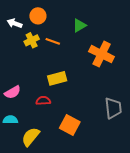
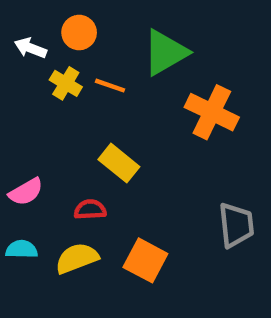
green triangle: (79, 25) -> (165, 52), size x1.6
yellow cross: (32, 40) -> (66, 83), turned -32
yellow rectangle: (57, 78) -> (119, 163), turned 54
yellow semicircle: (31, 137) -> (77, 258), moved, turned 30

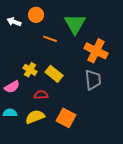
green triangle: (165, 52) -> (75, 24), turned -30
yellow cross: (66, 83) -> (30, 70), moved
gray trapezoid: (236, 225) -> (93, 80), moved

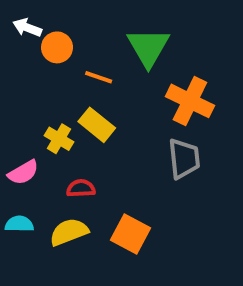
orange circle: (36, 15) -> (57, 47), moved
white arrow: (14, 22) -> (27, 28), moved
yellow rectangle: (54, 74) -> (97, 125), moved

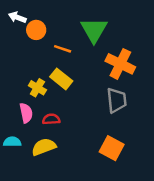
pink semicircle: (23, 172) -> (26, 113), moved, turned -72
orange square: (130, 234) -> (112, 148), moved

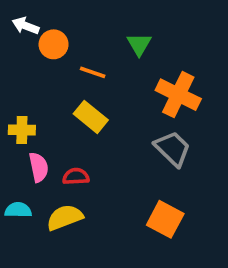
green triangle: (94, 30) -> (139, 44), size x0.6
yellow cross: (37, 88) -> (22, 130), moved, turned -30
gray trapezoid: (117, 100) -> (173, 149), turned -40

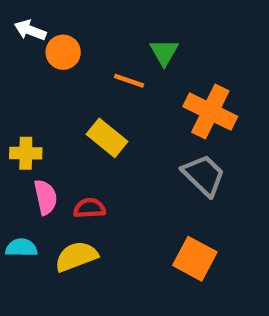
orange line: (93, 72) -> (129, 81), moved

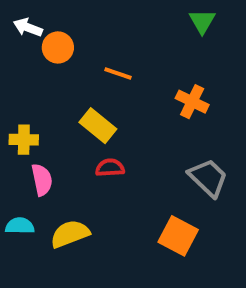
green triangle: (164, 52) -> (202, 21), moved
orange cross: (210, 112) -> (192, 102), size x0.7
gray trapezoid: (204, 175) -> (208, 178), moved
red semicircle: (89, 208) -> (110, 168), moved

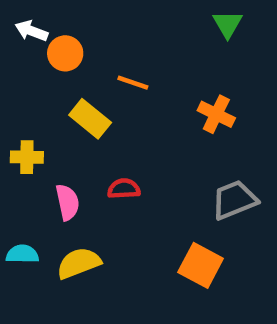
yellow rectangle: (98, 126) -> (90, 119), moved
gray trapezoid: (208, 178) -> (234, 200), turned -66
pink semicircle: (42, 180) -> (67, 202), moved

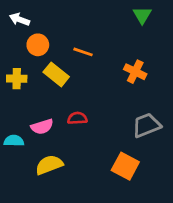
orange circle: (65, 53) -> (38, 45), moved
yellow cross: (27, 157) -> (17, 79), moved
pink semicircle: (67, 202) -> (42, 127), turned 85
cyan semicircle: (22, 254) -> (14, 141), moved

